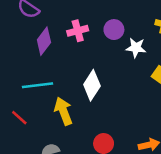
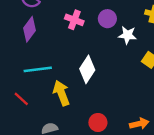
pink cross: (78, 31) -> (74, 20), turned 36
purple diamond: (44, 41) -> (29, 29), moved

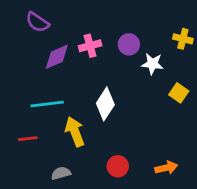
pink cross: (74, 20) -> (90, 46), turned -36
purple diamond: (29, 29) -> (57, 57), moved, turned 30
red line: (21, 99) -> (28, 139), turned -49

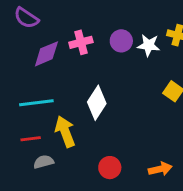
white star: (152, 64) -> (149, 45), moved
red line: (28, 139) -> (31, 139), moved
gray semicircle: (61, 173) -> (44, 162), moved

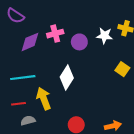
purple circle: (121, 41) -> (79, 42), moved

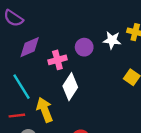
pink cross: (55, 34) -> (57, 60), moved
cyan line: (23, 78) -> (22, 87), turned 65

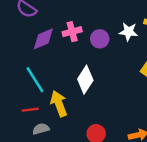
pink cross: (57, 60) -> (72, 32), moved

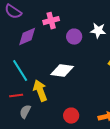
pink cross: (72, 32) -> (51, 21), moved
white diamond: (85, 80) -> (62, 71), turned 65
gray semicircle: (41, 129) -> (25, 112), turned -48

